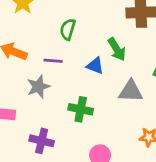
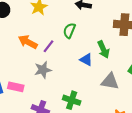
purple line: (53, 61) -> (48, 46), moved, turned -64
green cross: (81, 109) -> (72, 100), moved

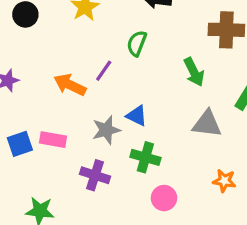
orange arrow: (28, 42) -> (70, 85), moved
blue triangle: (86, 60) -> (137, 116), moved
gray star: (43, 70) -> (106, 130), moved

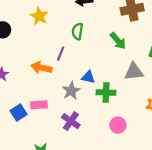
green cross: (145, 157) -> (106, 93), moved
purple cross: (95, 175) -> (71, 121), turned 30

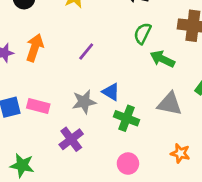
green semicircle: (77, 31) -> (142, 33), moved
green arrow: (118, 41) -> (162, 59), turned 138
orange arrow: (41, 68) -> (35, 48), moved, turned 78

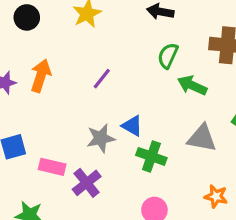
pink rectangle: (38, 106) -> (52, 167), moved

